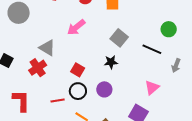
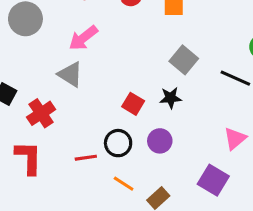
pink arrow: (76, 27) -> (83, 38), moved
red cross: (38, 68) -> (41, 113), moved
red square: (78, 70) -> (133, 104), moved

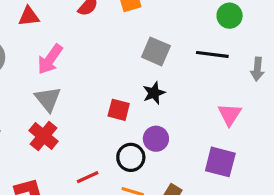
gray triangle: (70, 74) -> (48, 99), turned 36
red cross: (41, 113) -> (44, 136), moved
black circle: (118, 143) -> (131, 157), moved

